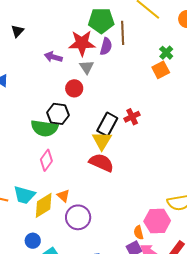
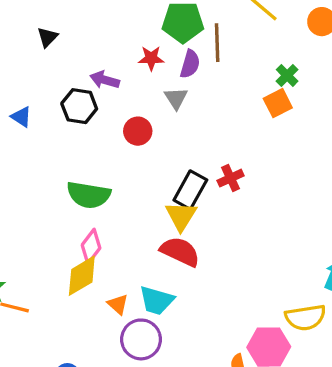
red star: (82, 43) -> (151, 58), size x0.6
gray triangle: (87, 67) -> (176, 98), moved
black hexagon: (58, 114) -> (79, 106), moved
cyan trapezoid: (24, 195) -> (157, 300), moved
yellow diamond: (44, 205) -> (82, 276), moved

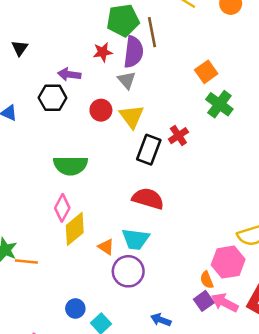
purple semicircle: (190, 64) -> (133, 52), size x1.4
green cross: (287, 75) -> (219, 104), moved, size x1.5
yellow triangle: (181, 216) -> (132, 117), moved
pink diamond: (91, 246) -> (62, 208), moved

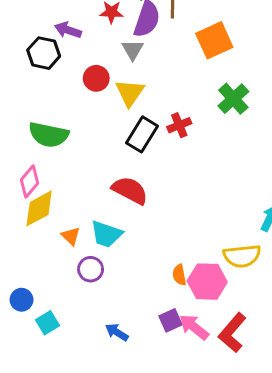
orange square: (206, 72) -> (214, 40), moved, size x1.4
purple circle: (128, 271) -> (91, 269), size x0.7
orange semicircle: (207, 280) -> (179, 275), moved

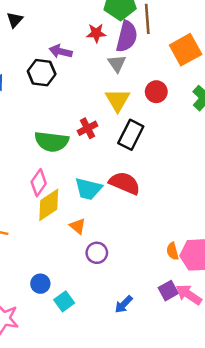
red circle: (96, 78) -> (156, 92), moved
red cross: (179, 125) -> (88, 128), moved
cyan trapezoid: (106, 234) -> (88, 189), moved
blue arrow: (117, 332) -> (124, 304), turned -72

